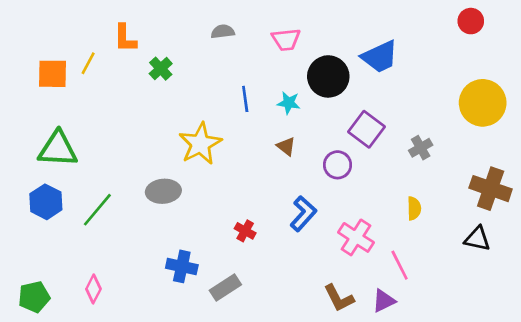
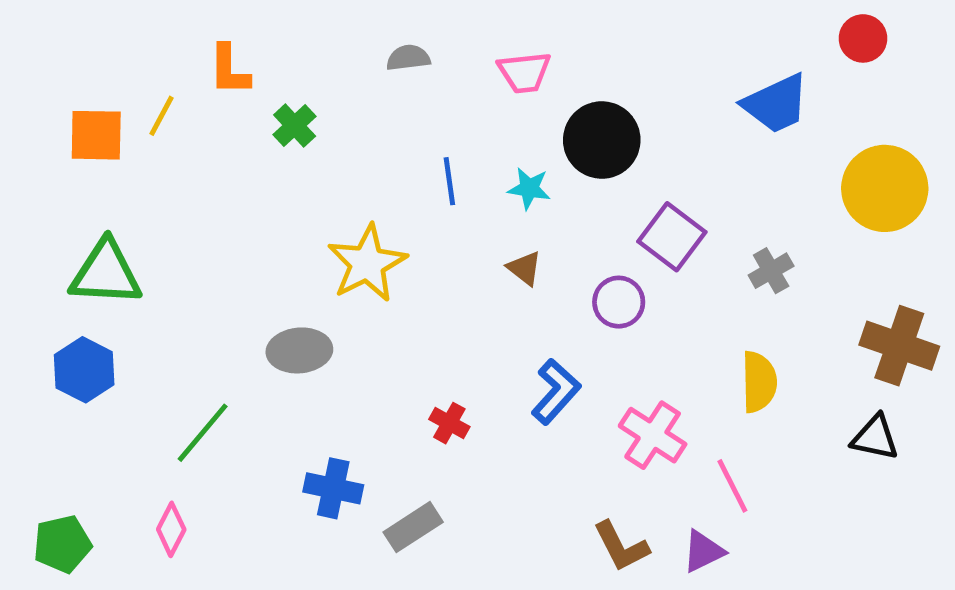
blue trapezoid: (380, 57) -> (776, 104), moved
yellow semicircle: (414, 208) -> (759, 382), size x1.4
green line: (97, 210) -> (203, 433), moved

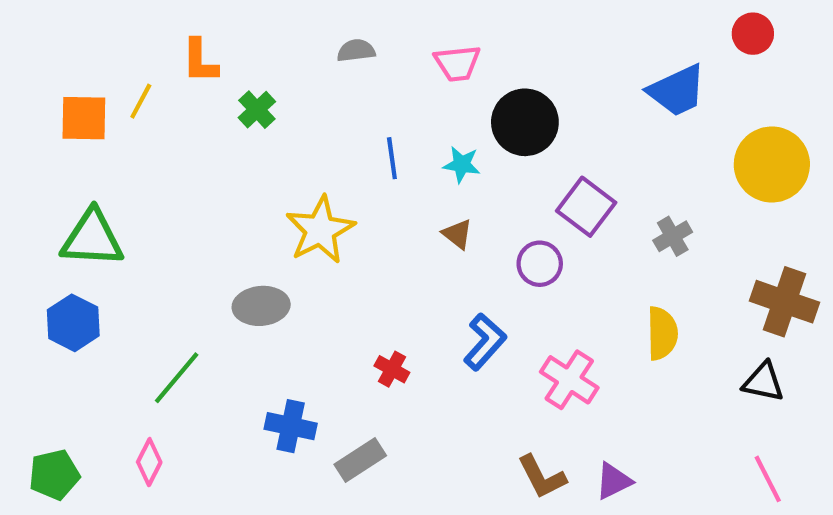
pink line: (732, 486) -> (768, 479), moved

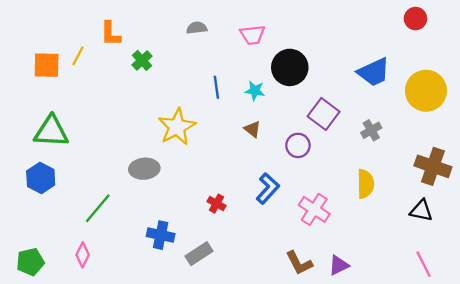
blue trapezoid: (677, 91) -> (374, 72), moved

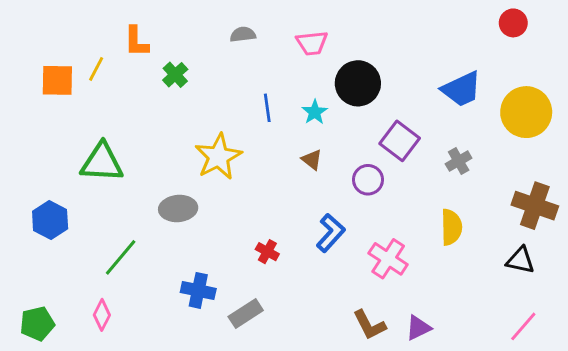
cyan star: (255, 91) -> (315, 112), turned 30
green triangle: (51, 131) -> (102, 162), moved
pink line: (424, 264) -> (523, 326), turned 68

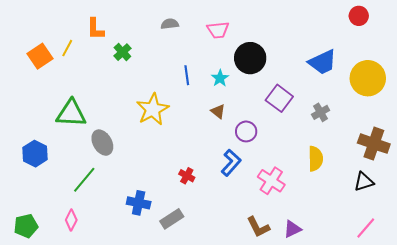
orange square: (57, 80) -> (40, 56), turned -35
purple circle: (368, 180) -> (246, 131), moved
gray ellipse: (178, 208) -> (102, 143), moved, turned 65
black triangle: (520, 260) -> (364, 182), turned -30

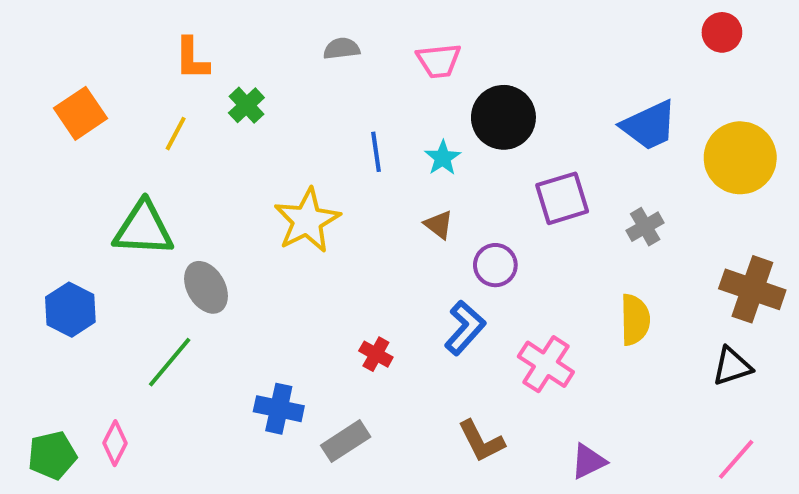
yellow line: (67, 48) -> (176, 134), moved
purple square: (279, 98) -> (562, 198), turned 36
pink diamond: (71, 220) -> (115, 443), moved
brown L-shape: (258, 227) -> (481, 441), moved

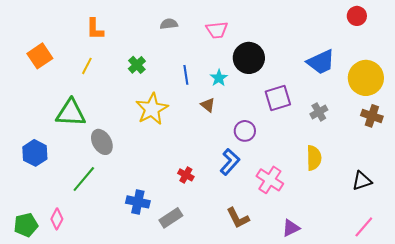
green cross: (246, 105) -> (137, 65), moved
brown triangle: (439, 225) -> (208, 105), moved
brown cross: (752, 289) -> (372, 116), moved, size x0.7

